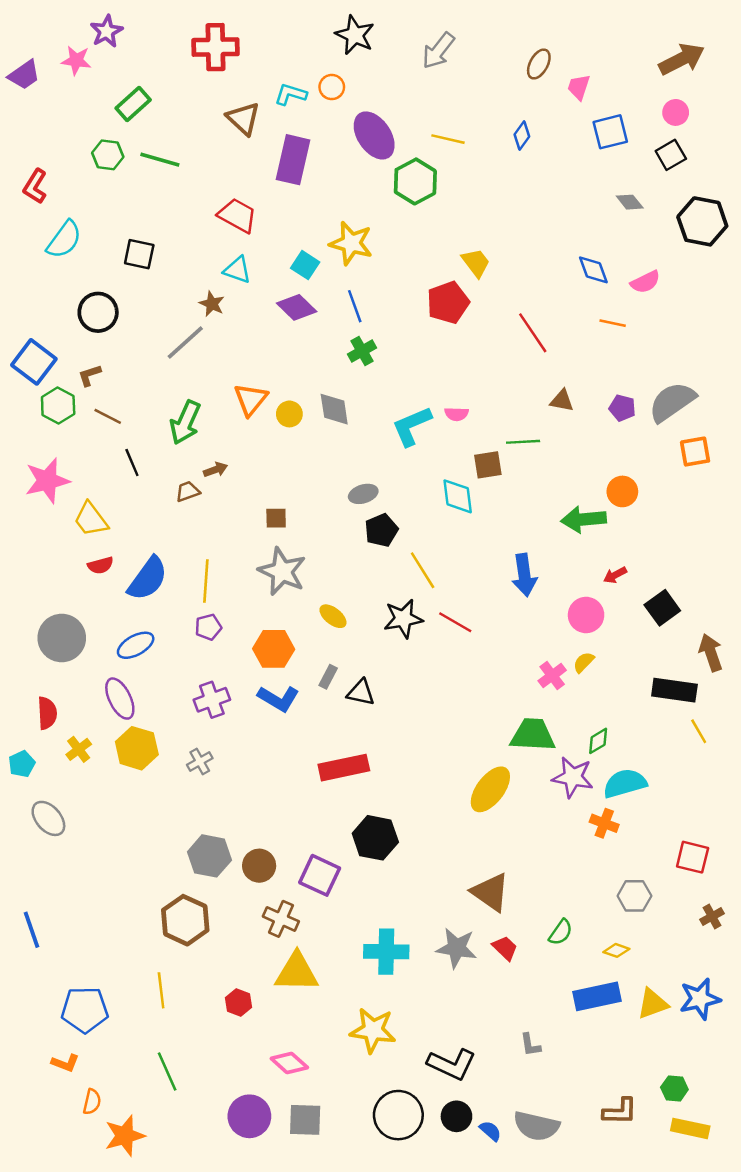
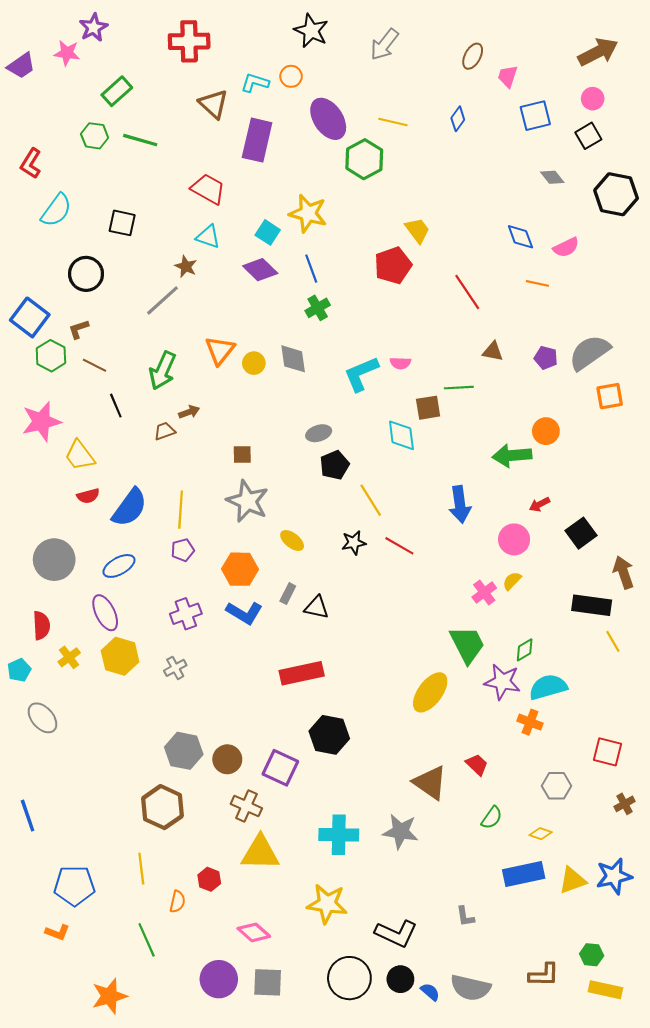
black star: (403, 619) -> (354, 543), size x0.7
green trapezoid: (533, 735) -> (467, 645), turned 60
red trapezoid: (505, 948) -> (477, 765), moved
orange semicircle: (92, 1102) -> (177, 902), moved

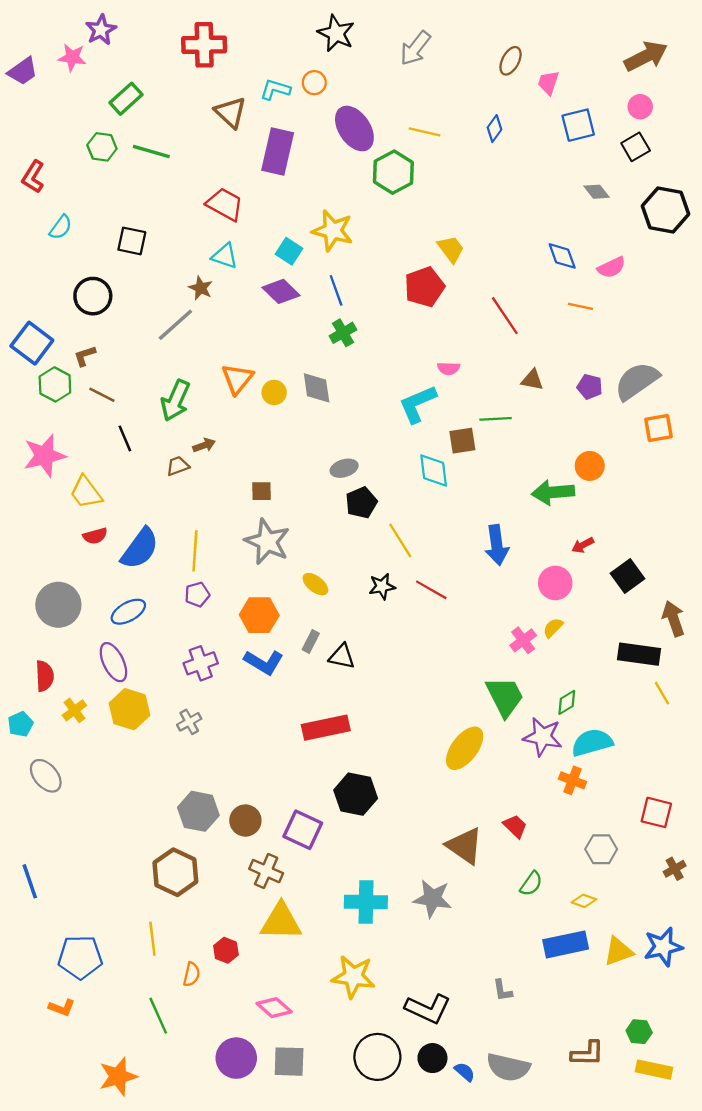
cyan semicircle: (56, 210) -> (61, 227), size x0.7
pink semicircle: (400, 363) -> (449, 368), moved
cyan L-shape: (361, 374) -> (418, 404), moved

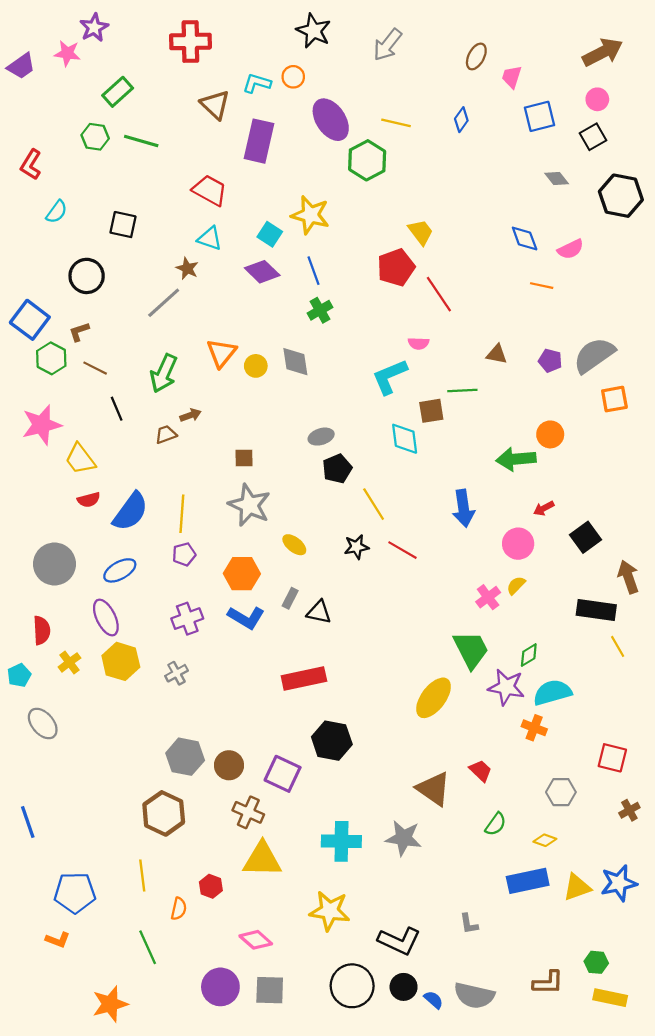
red line: (505, 316) -> (439, 294), moved

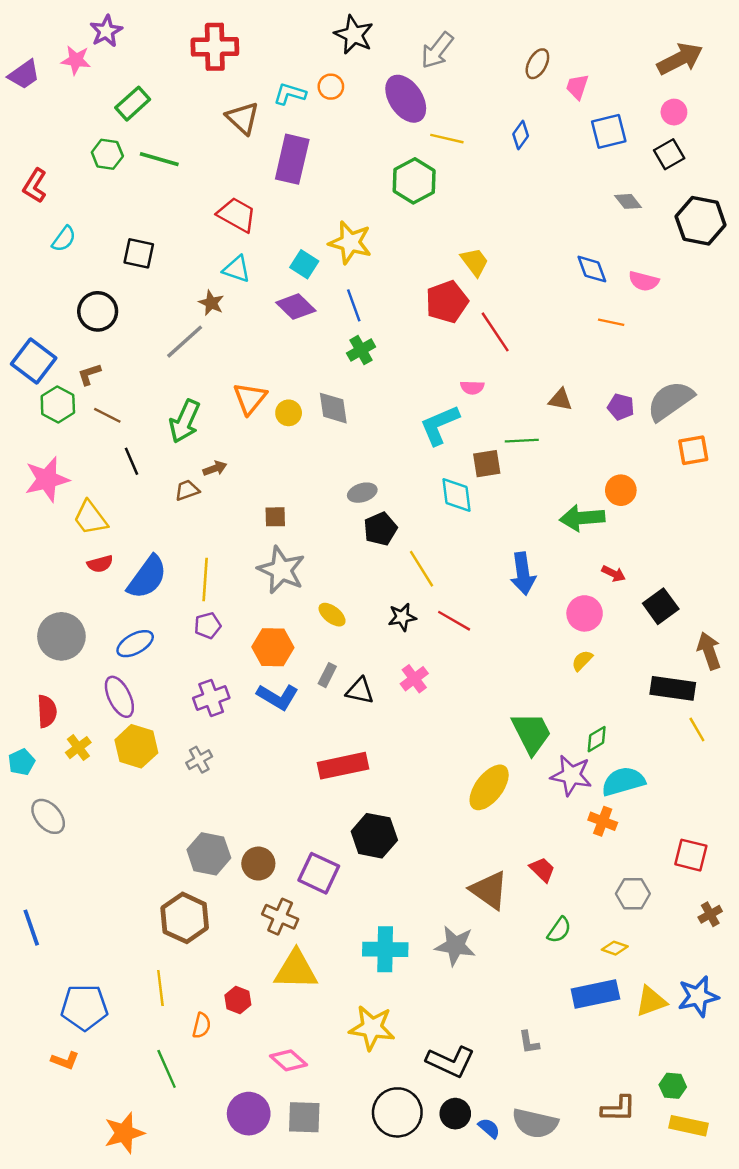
purple ellipse: (331, 120) -> (406, 99), moved
pink semicircle: (571, 249) -> (644, 281), turned 40
red arrow: (544, 508) -> (614, 574), turned -126
pink cross: (488, 597) -> (414, 679), moved

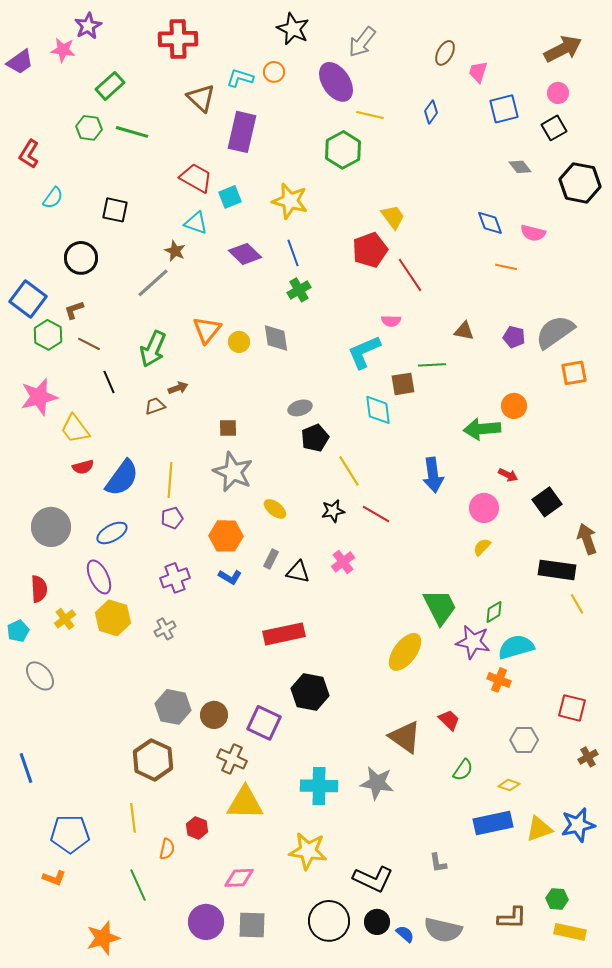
cyan square: (304, 264) -> (230, 197), moved, turned 35
blue L-shape: (278, 697) -> (230, 577), size x0.7
pink diamond: (289, 1060) -> (239, 878), turned -44

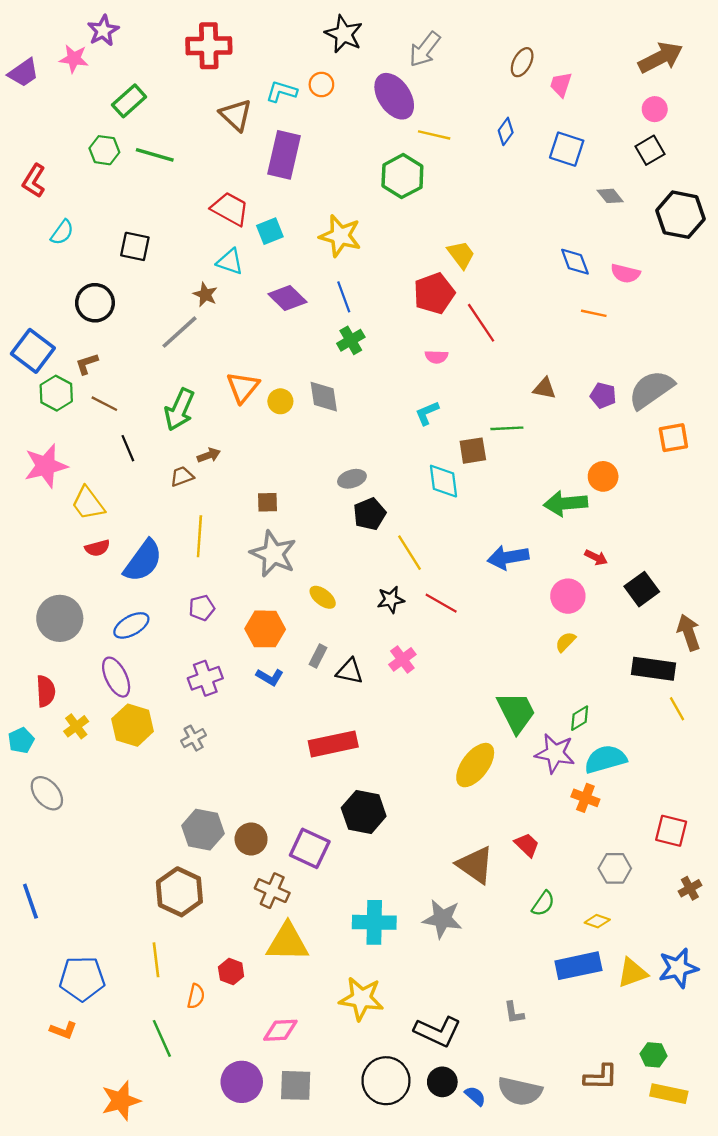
blue square: (504, 109) -> (567, 149), moved, turned 32
pink semicircle: (391, 321) -> (436, 357), moved
cyan L-shape: (364, 352) -> (427, 413), size x0.6
blue arrow: (433, 475) -> (508, 557), turned 88
yellow line: (170, 480) -> (199, 536), moved

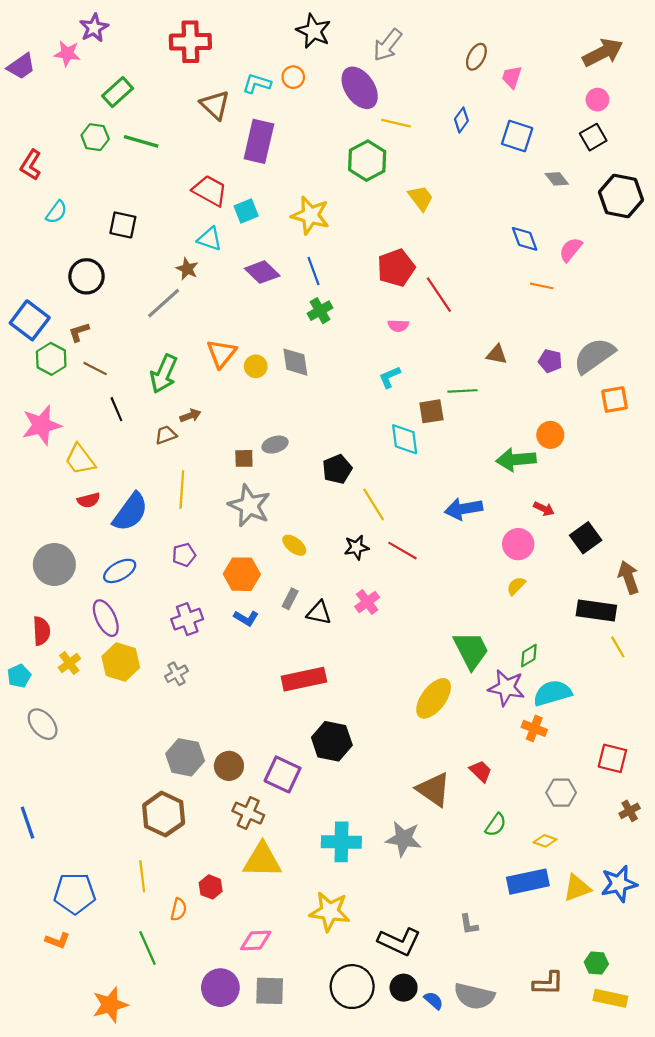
yellow trapezoid: (461, 255) -> (421, 198), moved
pink semicircle: (625, 273) -> (571, 250), turned 115
gray ellipse: (352, 479) -> (275, 445), moved

